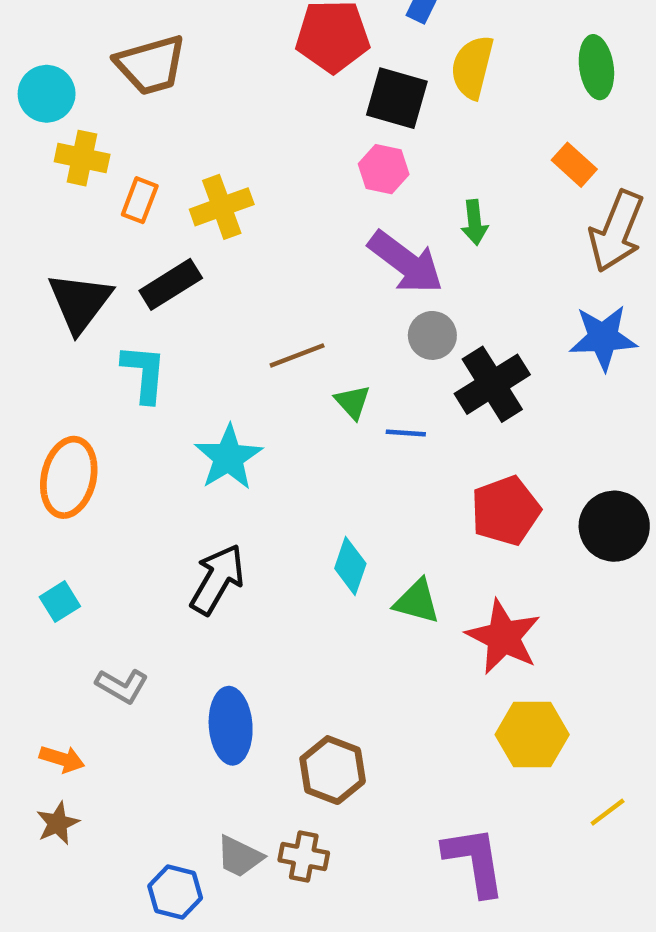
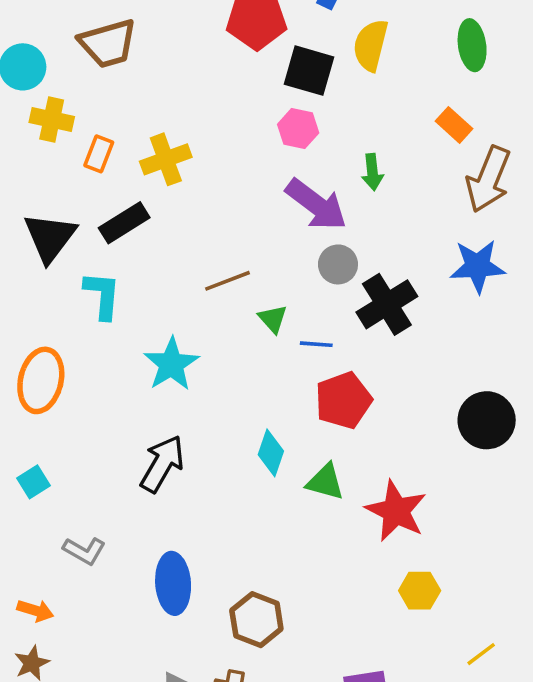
red pentagon: (506, 511) -> (343, 400), moved
yellow hexagon: (532, 735) -> (420, 591), size x0.7

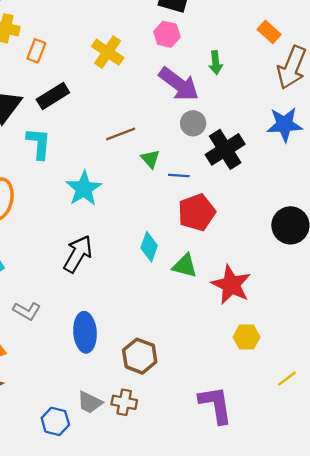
yellow cross: (166, 159) -> (108, 52), moved, turned -36

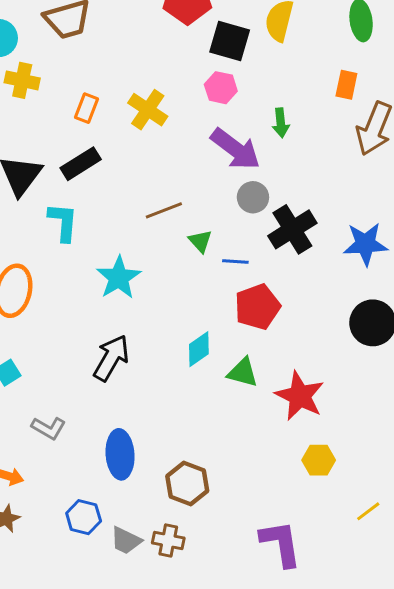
orange rectangle: (269, 32) -> (346, 85), turned 60
orange rectangle: (36, 51) -> (86, 108), moved
blue star: (284, 124) -> (365, 244), moved
cyan diamond: (149, 247) -> (199, 349), turned 36
blue hexagon: (55, 421) -> (84, 517), moved

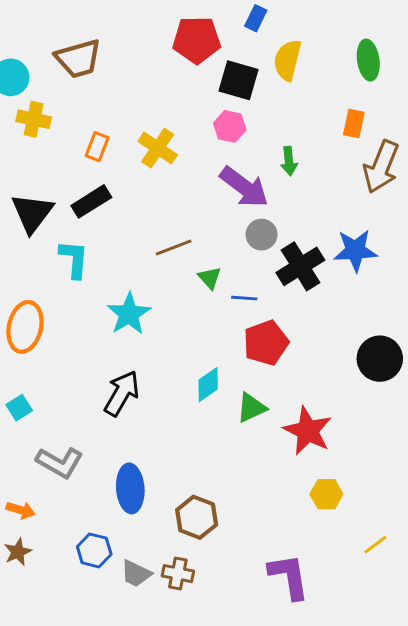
blue star: (365, 244) -> (355, 250), moved
green triangle: (243, 373) -> (251, 408), turned -40
gray L-shape: (48, 428) -> (60, 462), size x1.4

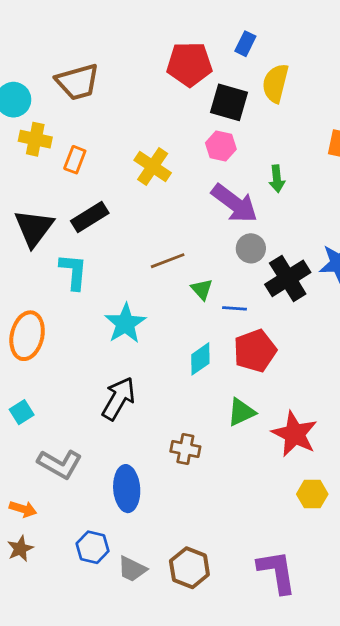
orange rectangle: (97, 147) -> (75, 160), moved
cyan diamond: (208, 385) -> (200, 359), moved
brown hexagon: (197, 517) -> (189, 568), moved
brown cross: (178, 574) -> (185, 449), moved

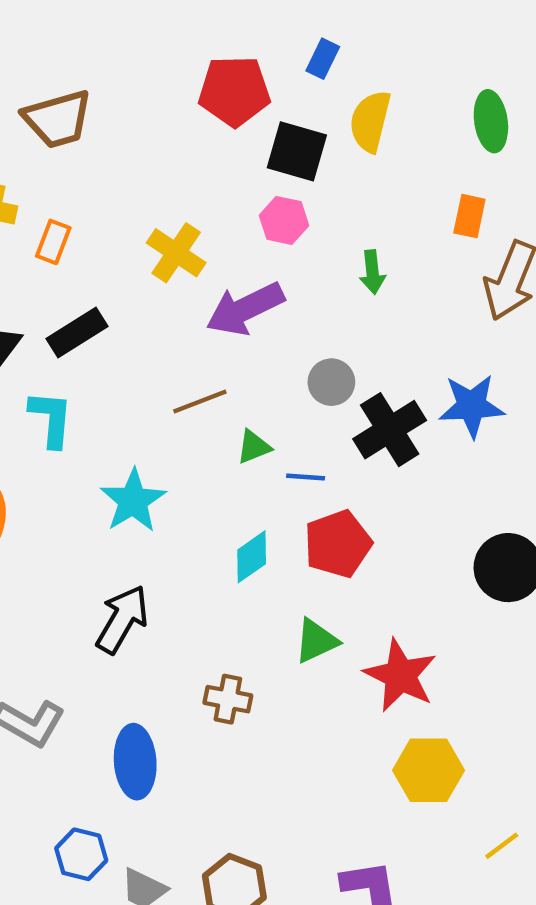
purple arrow: (234, 203) -> (245, 309), moved, turned 117
green triangle: (202, 289) -> (254, 447), turned 50
yellow hexagon: (312, 494) -> (428, 770), size x1.4

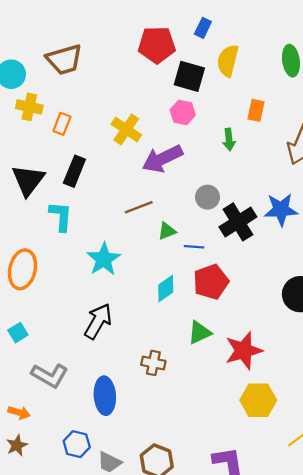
orange rectangle: (469, 216) -> (256, 110), moved
black rectangle: (77, 333) -> (74, 171), turned -36
red star: (400, 675) -> (244, 351), turned 30

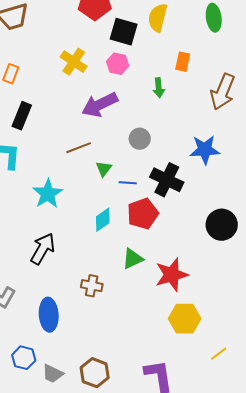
yellow cross: (126, 129) -> (74, 62), moved
black cross: (238, 222) -> (167, 180), moved, turned -32
green triangle: (167, 231) -> (104, 169), turned -30

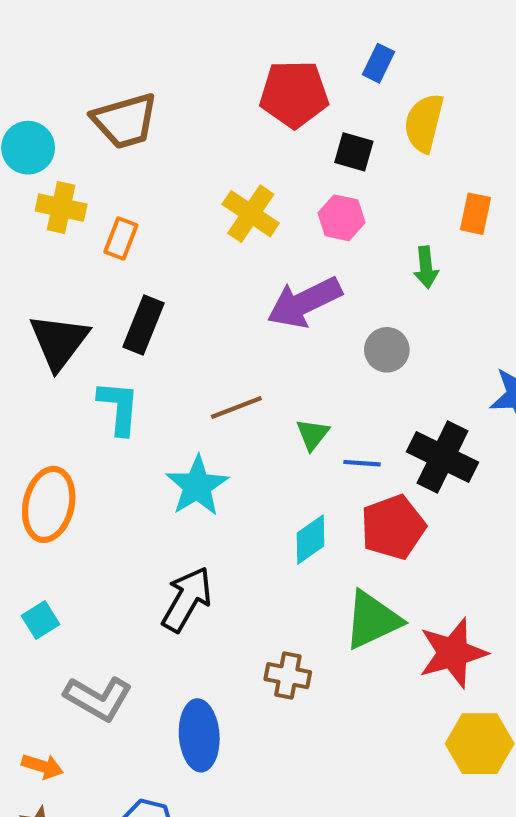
black square: (124, 32) -> (354, 152), size x0.7
gray circle: (140, 139) -> (387, 350), moved
brown line: (79, 148) -> (236, 408), moved
green triangle: (133, 259) -> (372, 620), size x1.4

